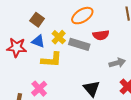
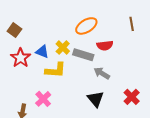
brown square: (37, 20) -> (14, 30), moved
red star: (17, 47) -> (21, 58), turned 30
gray arrow: (117, 63) -> (102, 73), moved, turned -133

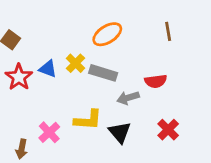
red semicircle: (105, 45) -> (156, 81), moved
yellow L-shape: (56, 70) -> (88, 120), moved
gray arrow: (102, 73) -> (128, 98), turned -49

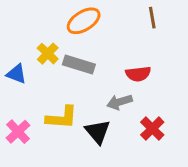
blue triangle: (48, 69) -> (16, 74), moved
gray arrow: (128, 98) -> (119, 102), moved

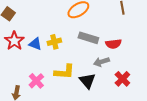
yellow cross: (48, 54) -> (54, 42), moved, turned 32
gray rectangle: (79, 65) -> (88, 38), moved

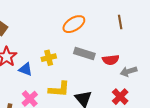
blue triangle: (35, 44) -> (26, 69), moved
gray arrow: (101, 62) -> (129, 71), moved

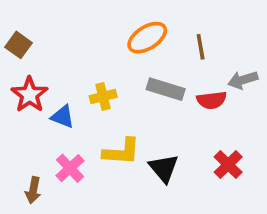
brown line: (120, 22) -> (201, 47), moved
gray arrow: (129, 71) -> (243, 80), moved

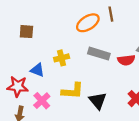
brown square: (18, 45) -> (26, 32), moved, turned -32
brown line: (201, 47) -> (111, 14), moved
red star: (30, 95) -> (18, 86), moved, turned -30

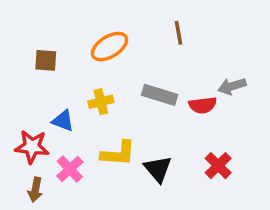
orange ellipse: (88, 23) -> (110, 47), moved

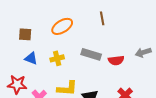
gray arrow: (232, 86) -> (143, 52), moved
blue triangle: (63, 121) -> (31, 58), moved

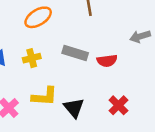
gray arrow: (143, 52) -> (140, 36), moved

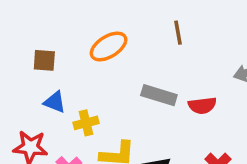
yellow cross: (32, 58) -> (86, 123), moved

